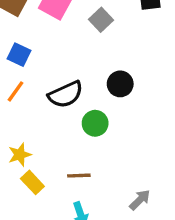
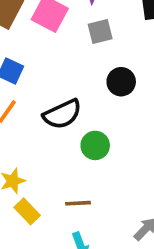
gray square: (101, 20) -> (100, 31), turned 30
black circle: (120, 84) -> (121, 82), moved

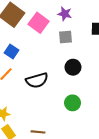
green circle: (95, 145) -> (73, 103), moved

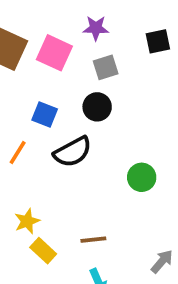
blue square: (12, 51) -> (45, 115), moved
black circle: (73, 67) -> (97, 107), moved

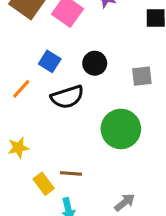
gray square: (106, 67) -> (142, 76), moved
green circle: (142, 177) -> (121, 129), size x1.6
yellow rectangle: (43, 251) -> (44, 184), moved

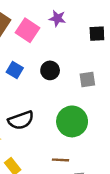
black semicircle: (67, 97) -> (21, 120), moved
brown line: (71, 173) -> (60, 160), moved

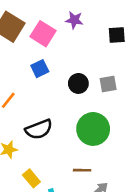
blue square: (15, 70) -> (40, 69), moved, turned 35
black circle: (50, 70) -> (78, 83), moved

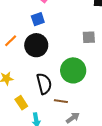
black circle: (78, 83) -> (36, 45), moved, size x1.5
black semicircle: (39, 129) -> (44, 84), moved, turned -90

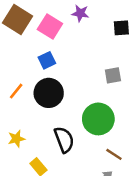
brown line: (61, 101) -> (114, 154), moved, turned 32

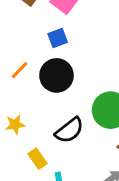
black semicircle: (64, 140) -> (69, 130), turned 68

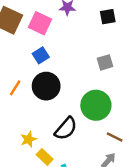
yellow star: (15, 124) -> (28, 139), moved

